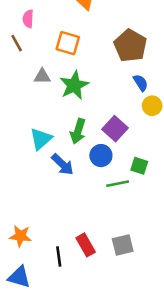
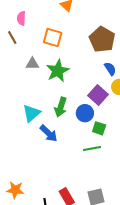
purple square: (115, 129) -> (98, 95), moved
blue circle: (101, 156) -> (85, 113), moved
green square: (139, 166) -> (99, 128), moved

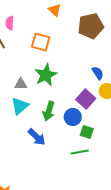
brown pentagon: (102, 39) -> (91, 26), moved, turned 30
gray triangle: (32, 64) -> (21, 84), moved
cyan triangle: (31, 113) -> (20, 106), moved

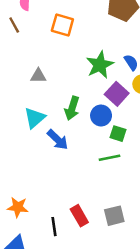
green star: (46, 75) -> (100, 65), moved
cyan triangle: (20, 106) -> (35, 118), moved

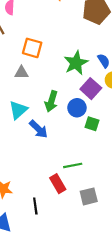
orange square: (62, 25) -> (32, 48), moved
green line: (109, 158) -> (73, 165), moved
red rectangle: (79, 216) -> (58, 184), moved

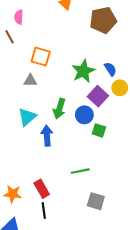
blue arrow: (39, 129) -> (47, 136), turned -138
red rectangle: (58, 184) -> (42, 189), moved
gray square: (89, 196) -> (96, 201), turned 30

